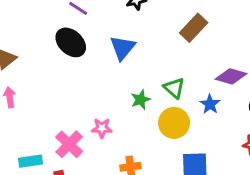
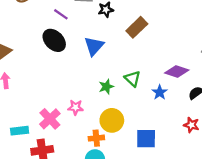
brown rectangle: (194, 28) -> (137, 27), moved
yellow circle: (174, 123) -> (112, 120), moved

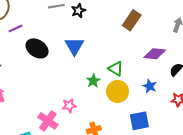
purple line: (61, 14) -> (16, 28), moved, turned -48
brown rectangle: (137, 27) -> (132, 20), moved
blue star: (160, 92) -> (150, 86), moved
yellow circle: (112, 120) -> (118, 91), moved

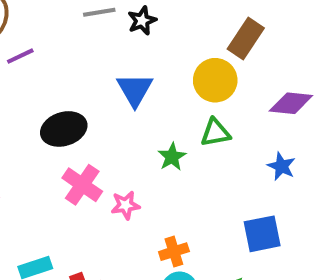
black ellipse: (37, 48) -> (64, 129), moved, turned -50
green triangle: (116, 69) -> (215, 133), turned -42
yellow circle: (118, 91) -> (215, 80), moved
pink cross: (48, 121) -> (82, 185), moved

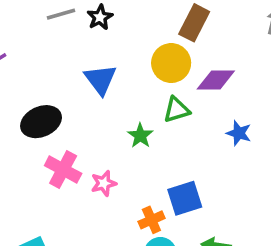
purple diamond: (291, 103) -> (216, 80), moved
blue square: (262, 234) -> (185, 198), moved

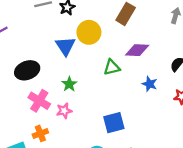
yellow circle: (171, 63) -> (89, 32), moved
green star: (140, 136) -> (69, 84), moved
orange cross: (151, 220) -> (40, 133), moved

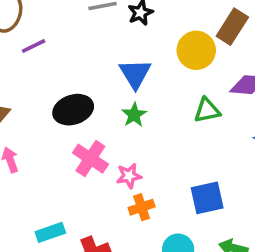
yellow circle: (89, 32) -> (196, 50), moved
green star: (69, 84) -> (134, 115), moved
orange cross: (40, 133) -> (142, 207), moved

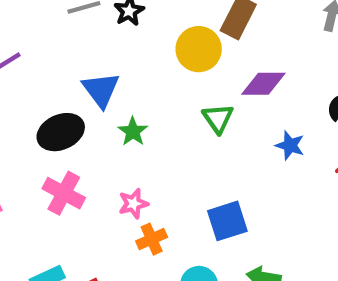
blue triangle: (135, 74) -> (101, 90), moved
green triangle: (207, 110) -> (218, 118), turned -48
pink cross: (90, 159) -> (64, 193), moved

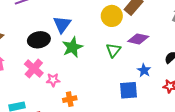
green star: (133, 132) -> (72, 47), size x1.5
pink star: (133, 204) -> (53, 80), moved
blue square: (227, 221) -> (129, 90), moved

